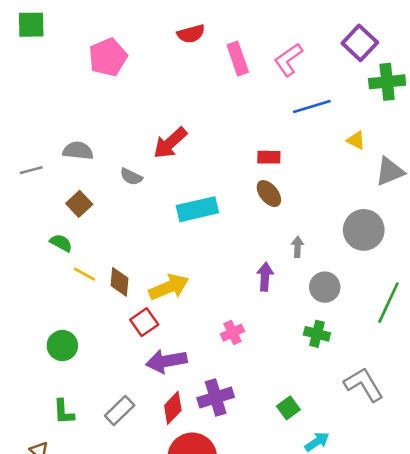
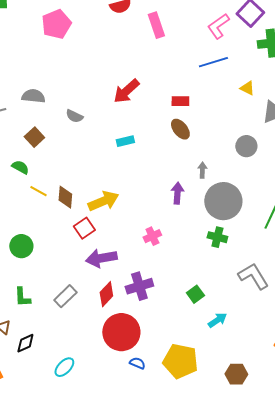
pink L-shape: (288, 60) -> (218, 26), moved
red arrow: (170, 143) -> (126, 91), moved
cyan rectangle: (197, 209) -> (125, 141), size x0.6
gray circle: (364, 230) -> (246, 146), moved, size x0.7
gray circle: (325, 287) -> (223, 201), size x1.6

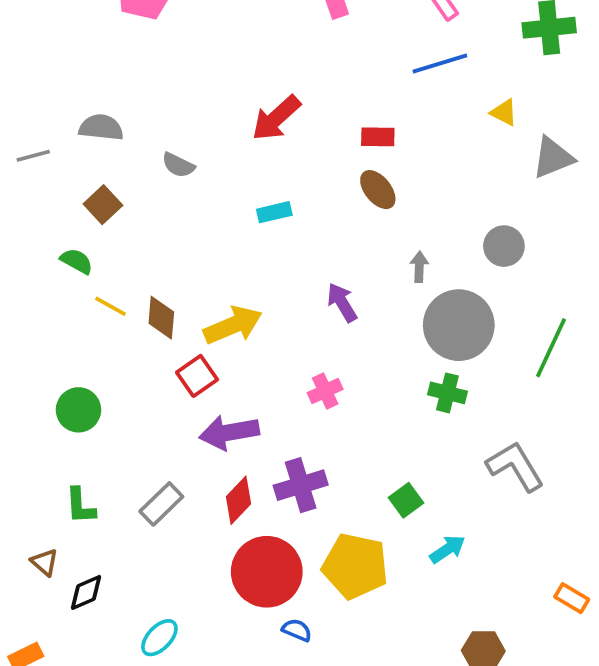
gray circle: (246, 146) -> (504, 246), moved
purple arrow: (177, 193) -> (342, 303), moved, turned -35
yellow pentagon: (180, 361) -> (355, 566), moved

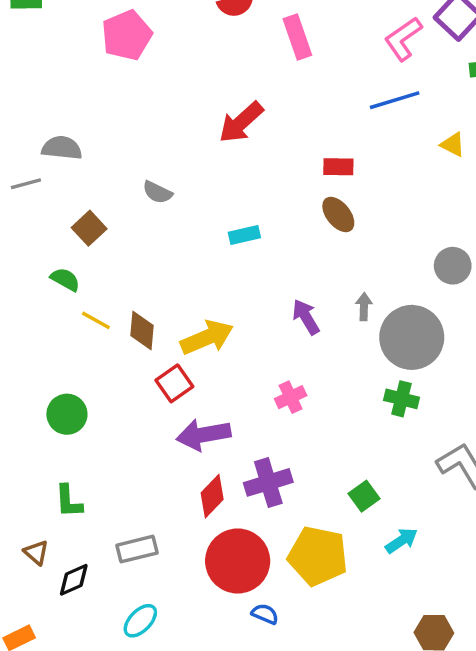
red arrow: (276, 118) -> (241, 122), moved
gray semicircle: (101, 127) -> (62, 148), moved
gray arrow: (419, 267) -> (364, 307), moved
gray rectangle: (161, 504) -> (137, 549), moved, turned 30

